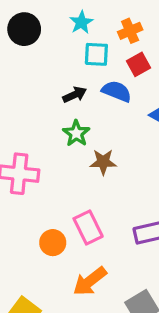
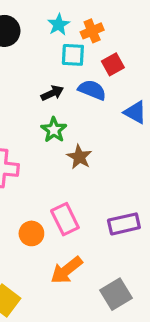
orange cross: (130, 31) -> (92, 31), moved
brown star: (103, 162) -> (79, 157), turned 30

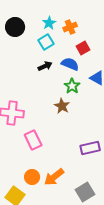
cyan square: (73, 55) -> (46, 42), moved, turned -35
green star: (54, 130) -> (72, 86), moved
pink rectangle: (65, 219) -> (33, 140), moved
orange circle: (31, 233) -> (32, 177), moved

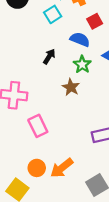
black arrow: (45, 66) -> (49, 57), moved, turned -32

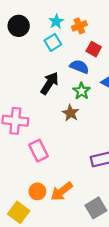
red square: (95, 21) -> (94, 49), turned -32
black arrow: (49, 57) -> (50, 83), size x1.5

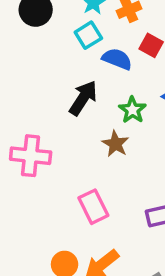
blue semicircle: (79, 67) -> (117, 59), moved
pink rectangle: (39, 151) -> (93, 207), moved

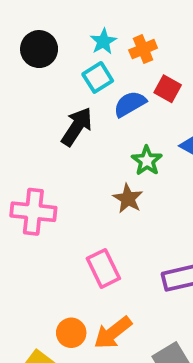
blue semicircle: (117, 59) -> (130, 104), turned -52
black arrow: (83, 98) -> (77, 127), moved

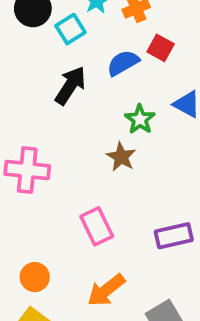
cyan square: (98, 77) -> (70, 29), moved
orange circle: (71, 333) -> (35, 277), moved

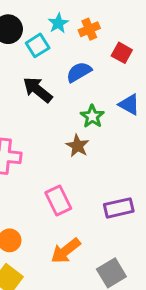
red square: (161, 48) -> (122, 53), moved
black arrow: (70, 85) -> (38, 90), turned -84

